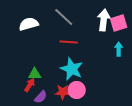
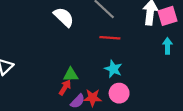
white semicircle: (29, 24) -> (64, 17), turned 60
cyan star: (72, 69) -> (113, 69), size x0.7
red star: (63, 92) -> (93, 98), moved

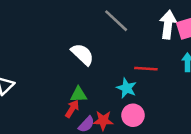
white semicircle: (64, 17) -> (82, 54), moved
red line: (110, 38) -> (146, 69), moved

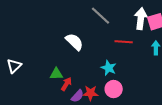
red line: (146, 69) -> (124, 42), moved
green triangle: (79, 95) -> (56, 74), moved

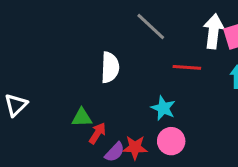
white semicircle: (74, 42) -> (110, 67), turned 48

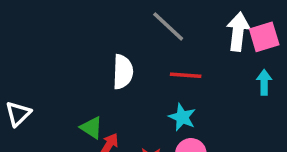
red line: (187, 67) -> (186, 75), moved
green triangle: (82, 118) -> (91, 128), turned 35

